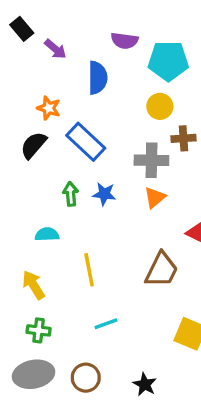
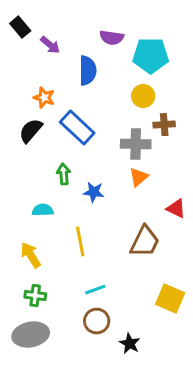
blue star: (104, 194) -> (94, 192), moved
brown circle: (86, 378) -> (97, 321), moved

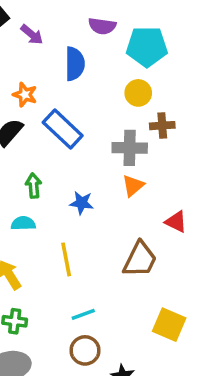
green arrow: (64, 174) -> (34, 186), moved

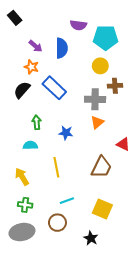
purple arrow: (32, 35) -> (36, 46), moved
yellow square: (169, 325) -> (102, 209), moved
brown circle: (85, 350) -> (57, 223), moved

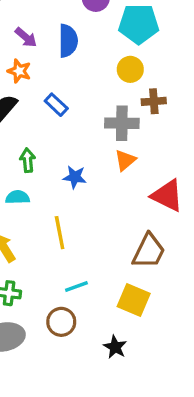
blue rectangle: (54, 88) -> (56, 105), size x0.6
red triangle: (123, 144) -> (167, 196), size x1.5
brown trapezoid: (101, 167) -> (149, 251), moved

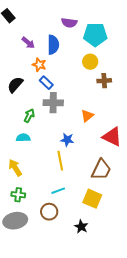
orange star: (19, 71) -> (39, 65), moved
gray cross: (122, 123) -> (53, 103), moved
green arrow: (28, 160) -> (29, 116), turned 32
blue star: (75, 177) -> (67, 140), moved
yellow line: (60, 233) -> (60, 161), moved

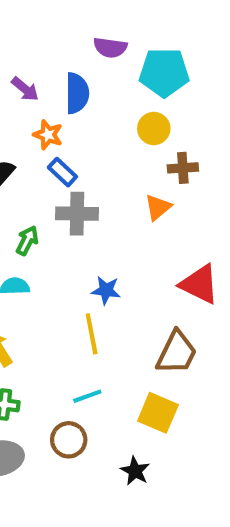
orange triangle: (87, 116) -> (158, 207), moved

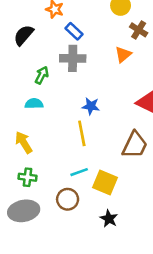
brown cross: (183, 168) -> (139, 30), turned 36
blue rectangle: (62, 172) -> (74, 31), moved
yellow square: (158, 413) -> (105, 182), moved

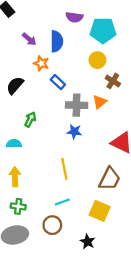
gray cross: (73, 58) -> (77, 105), moved
cyan semicircle: (34, 104) -> (14, 144), moved
blue star: (91, 106) -> (74, 132), moved
yellow arrow: (24, 142) -> (15, 177), turned 30
yellow square: (105, 182) -> (100, 211), moved

